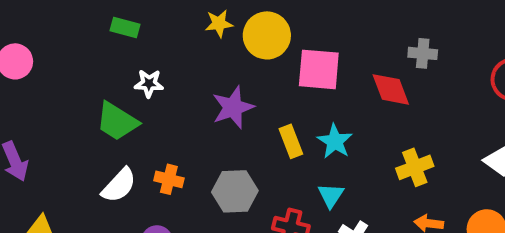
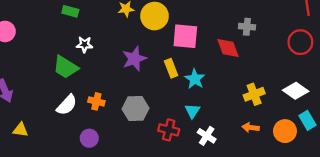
yellow rectangle: (291, 141) -> (171, 68), moved
yellow cross: (415, 167) -> (254, 94), moved

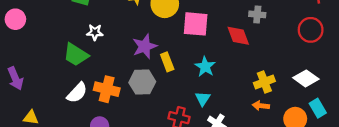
yellow rectangle: (171, 68) -> (167, 62), moved
orange cross: (96, 101) -> (107, 89), size x1.5
gray hexagon: (136, 109) -> (142, 82), moved
orange arrow: (251, 128) -> (261, 106), moved

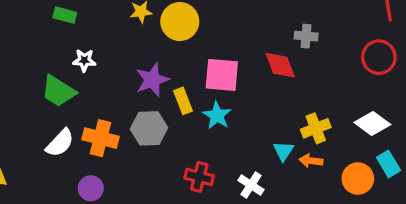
pink square: (196, 24) -> (222, 75), moved
cyan star: (205, 67) -> (217, 115), moved
cyan triangle: (203, 99) -> (283, 151), moved

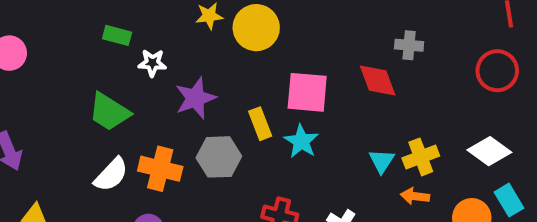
green rectangle: (65, 15) -> (117, 35), moved
white star: (84, 60) -> (152, 63), moved
purple star: (152, 80) -> (195, 98), moved
cyan triangle: (283, 151) -> (382, 161), moved

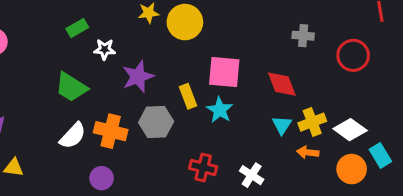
green rectangle: (117, 35) -> (77, 28), turned -45
red circle: (497, 71) -> (353, 55), moved
red diamond: (378, 81) -> (282, 84), moved
white diamond: (489, 151) -> (350, 130), moved

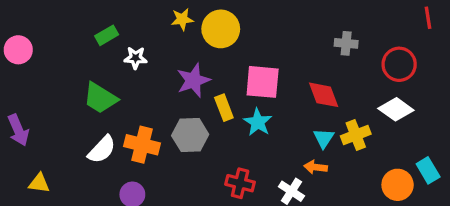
purple star: (138, 77) -> (193, 80), moved
white diamond: (350, 130) -> (396, 109), moved
orange arrow: (308, 152) -> (316, 167), moved

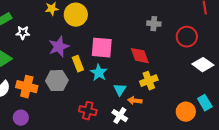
white diamond: (396, 109) -> (203, 65), moved
yellow cross: (356, 135) -> (149, 81), moved
cyan triangle: (324, 138) -> (120, 90), moved

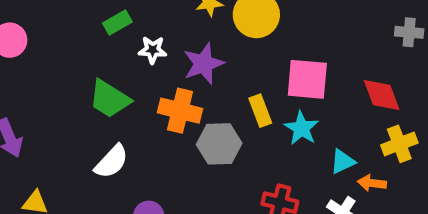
purple star: (59, 47) -> (204, 64), moved
orange cross: (27, 87) -> (180, 111), moved
cyan triangle: (120, 90) -> (343, 162), turned 32

